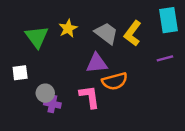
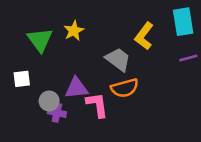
gray trapezoid: (106, 33) -> (118, 59), moved
purple line: (165, 58) -> (188, 58), moved
purple triangle: (97, 63) -> (76, 88), moved

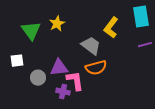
purple cross: (57, 113) -> (63, 92), moved

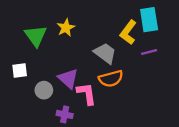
cyan rectangle: (141, 17) -> (149, 20), moved
purple line: (145, 45) -> (149, 52), moved
purple triangle: (59, 68) -> (68, 79), turned 48
purple cross: (63, 92) -> (65, 114), moved

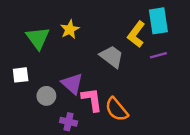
orange semicircle: (111, 79) -> (117, 109), moved, turned 65

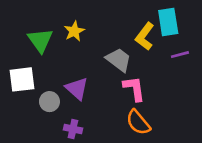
purple line: (158, 55) -> (180, 55), moved
white square: (21, 75) -> (22, 79), size x1.5
pink L-shape: (92, 100) -> (134, 89), moved
orange semicircle: (117, 109) -> (138, 122), moved

